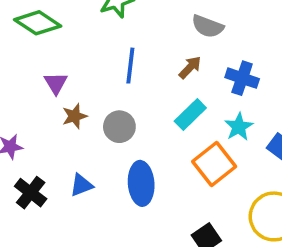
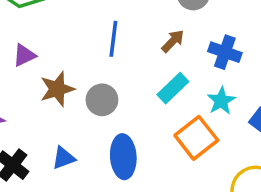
purple triangle: (56, 83) -> (24, 55), moved, turned 35
brown star: (75, 116) -> (57, 89), size x1.4

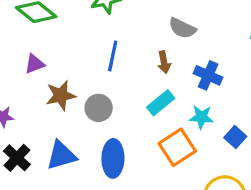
brown arrow: (173, 41) -> (164, 62), turned 120
cyan star: (221, 101) -> (201, 117), turned 30
blue triangle: (64, 158) -> (61, 155), size x1.5

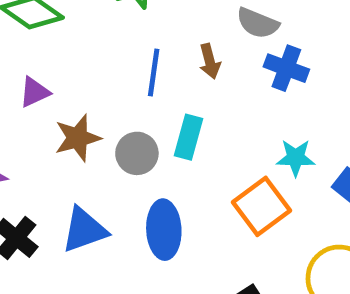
brown arrow: (164, 62) -> (210, 61), moved
blue cross: (208, 75) -> (286, 68), moved
cyan rectangle: (161, 103) -> (188, 137), moved, turned -32

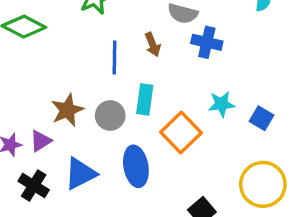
purple triangle: (34, 92) -> (41, 141), moved
orange square: (262, 206) -> (181, 132), moved

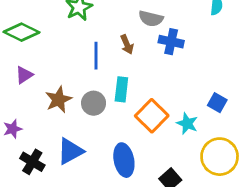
cyan star: (221, 104) -> (187, 123), moved, turned 30
purple triangle: (41, 141) -> (24, 75), moved
blue ellipse: (136, 166) -> (124, 160), moved

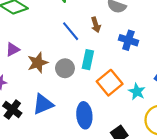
blue cross: (171, 42) -> (128, 40), moved
blue line: (96, 56) -> (71, 31), turned -45
purple triangle: (24, 75) -> (13, 49), moved

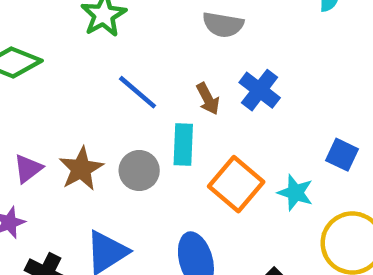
brown arrow: (96, 25) -> (208, 99), moved
blue cross: (128, 40) -> (260, 90), turned 30
purple triangle: (13, 49) -> (28, 169), moved

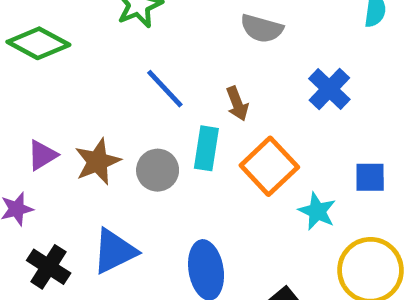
blue cross: (260, 90) -> (329, 89), moved
blue square: (342, 155) -> (370, 177), turned -32
orange square: (236, 184) -> (269, 166), moved

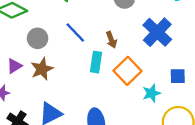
blue cross: (329, 89) -> (157, 32), size x1.4
gray circle: (158, 170) -> (38, 38), moved
cyan star: (317, 211) -> (151, 93), turned 30

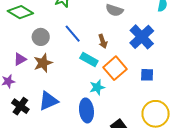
cyan rectangle: (96, 62) -> (89, 59), turned -72
blue square: (178, 76) -> (147, 75), moved
cyan star: (151, 93) -> (97, 87), moved

